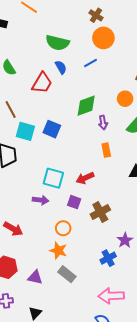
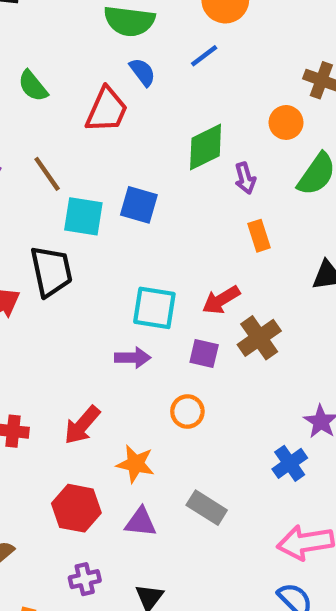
brown cross: (100, 212) -> (259, 338), moved
red arrow: (13, 229) -> (82, 425), turned 108
orange star: (58, 251) -> (135, 464), moved

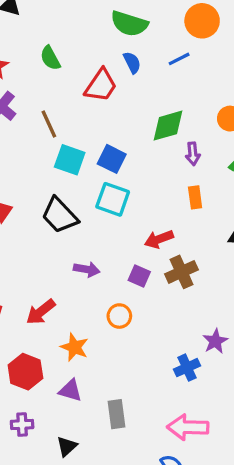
black trapezoid: (51, 271) -> (60, 215), moved, turned 138
cyan square: (154, 308) -> (113, 199), moved
gray rectangle: (207, 508) -> (117, 414), moved, turned 40

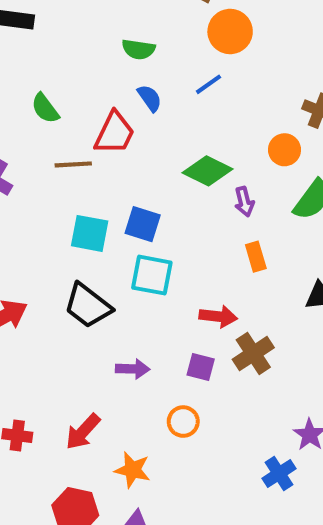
green semicircle: (129, 24) -> (138, 49), size x0.7
brown line: (49, 124) -> (73, 164), moved, turned -60
green diamond: (168, 126) -> (207, 171), turned 51
red arrow: (159, 239) -> (218, 316), turned -144

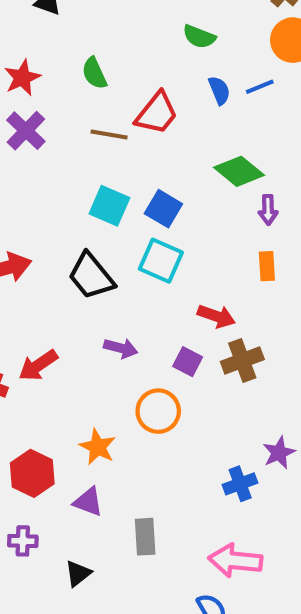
blue semicircle: (150, 98) -> (219, 90), moved
orange circle: (183, 422) -> (158, 411), size x1.4
red arrow: (83, 432) -> (38, 365), moved

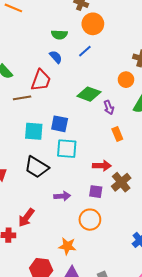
green semicircle: (199, 37) -> (59, 35), moved
blue semicircle: (219, 90) -> (56, 57), moved

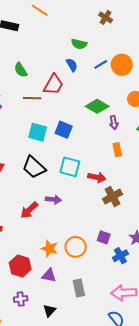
orange circle: (93, 24) -> (122, 65), moved
cyan square: (67, 149) -> (70, 167), moved
purple square: (96, 192) -> (104, 237), moved
red arrow: (26, 218) -> (29, 210), moved
orange circle: (90, 220) -> (76, 247), moved

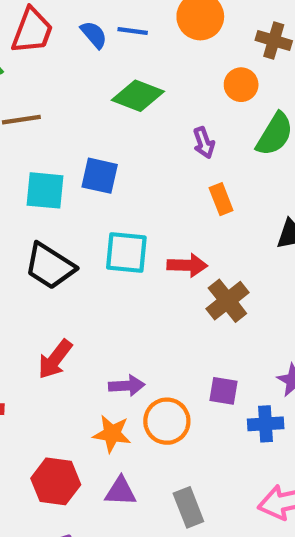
blue line: (101, 64) -> (133, 31), moved, turned 48
red trapezoid: (53, 85) -> (32, 31), moved
green diamond: (97, 106) -> (138, 96), moved
purple arrow: (53, 200) -> (127, 386), moved
blue cross: (120, 256) -> (266, 424), turned 35

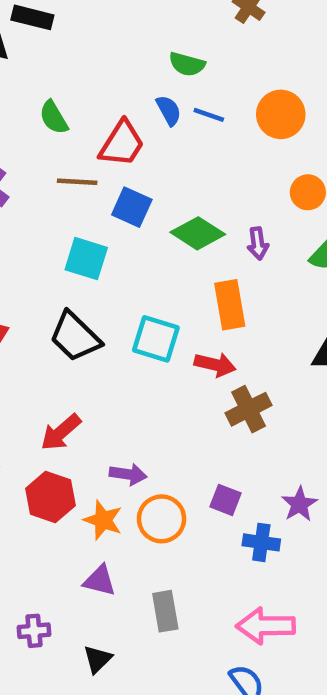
red trapezoid: (32, 31) -> (122, 144), moved
green diamond: (138, 96) -> (198, 233), moved
blue square: (100, 176) -> (132, 207), moved
orange rectangle: (221, 199) -> (230, 305), moved, size x1.5
red hexagon: (56, 481) -> (50, 497), moved

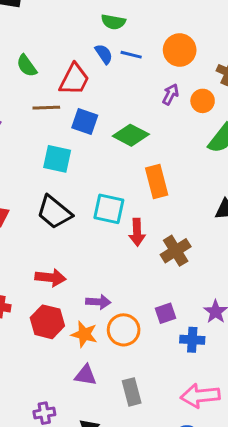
purple arrow: (258, 243) -> (170, 94), moved, turned -140
red arrow: (215, 365) -> (137, 232), moved, turned 80
red arrow: (61, 432) -> (50, 278), turned -128
purple square: (225, 500) -> (166, 313), turned -35

